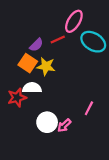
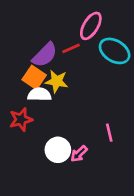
purple semicircle: (36, 45) -> (45, 55), size x1.5
white semicircle: (32, 88) -> (39, 94), moved
pink line: (89, 108) -> (109, 133), turned -40

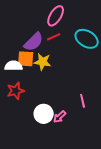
pink ellipse: (91, 26) -> (56, 16), moved
orange square: (34, 77) -> (26, 59), turned -30
white semicircle: (39, 94) -> (14, 66), moved

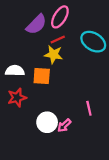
purple semicircle: (34, 42) -> (36, 24), moved
orange square: (26, 59) -> (42, 76), moved
yellow star: (43, 62) -> (54, 55), moved

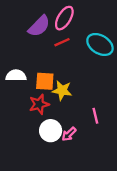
yellow star: (54, 55) -> (62, 90), moved
red star: (17, 98) -> (39, 104), moved

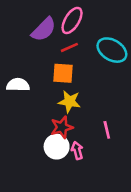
orange square: (45, 81) -> (63, 73), moved
red star: (39, 104) -> (62, 127), moved
pink arrow: (69, 134) -> (77, 150), turned 119

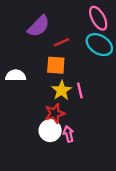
pink ellipse: (72, 20) -> (98, 18), moved, turned -60
yellow star: (69, 102) -> (62, 90), turned 30
pink line: (107, 130) -> (80, 90), moved

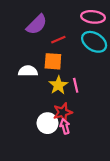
pink ellipse: (98, 18) -> (93, 17), turned -55
white semicircle: (16, 76) -> (28, 71), moved
red star: (55, 113) -> (63, 112), moved

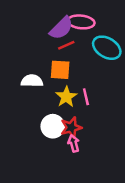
pink ellipse: (93, 17) -> (81, 22), moved
purple semicircle: (37, 24) -> (61, 28), moved
white circle: (47, 123) -> (53, 126), moved

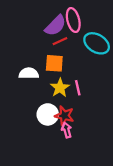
pink ellipse: (81, 22) -> (73, 20), turned 70
red star: (71, 127) -> (64, 116), turned 30

